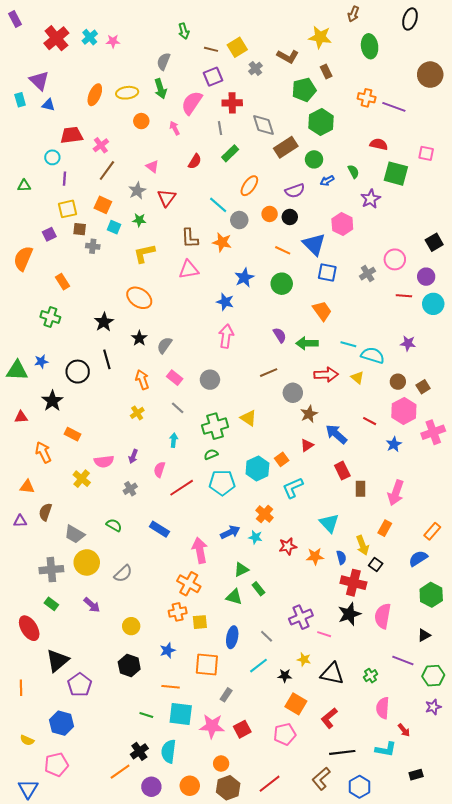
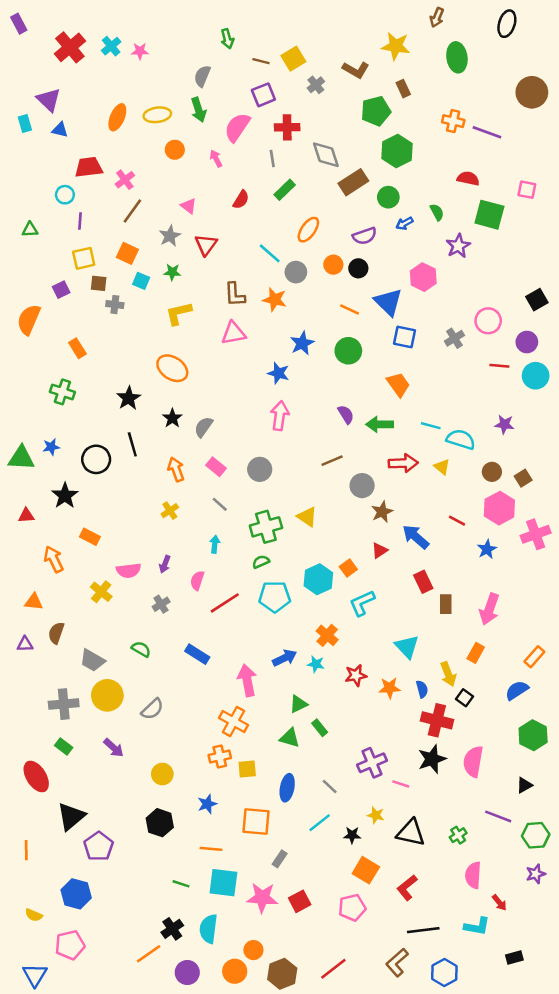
orange circle: (221, 764) -> (253, 950), moved

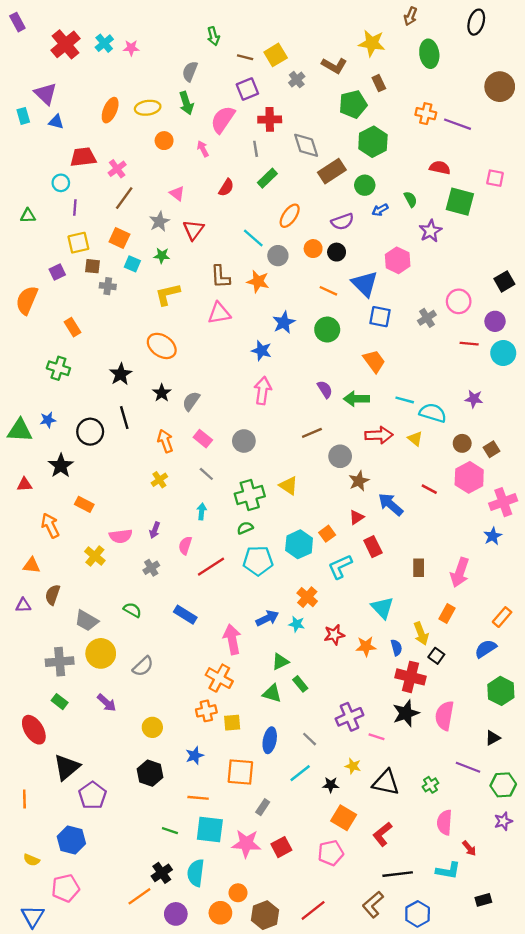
blue star: (487, 549) -> (493, 536), moved
red rectangle: (423, 582) -> (373, 547), moved

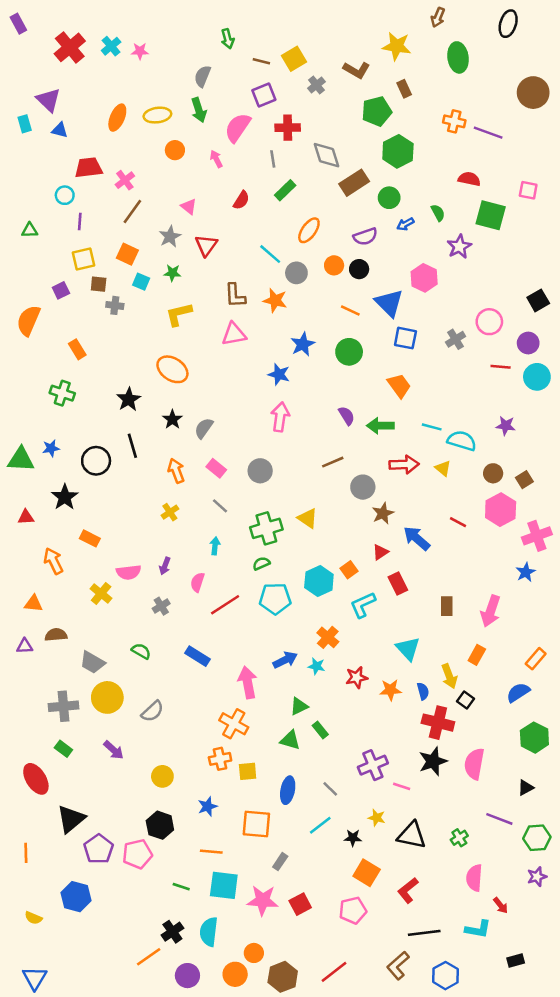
brown semicircle: (53, 595) -> (56, 635), turned 66
pink pentagon: (66, 888) -> (137, 854), moved

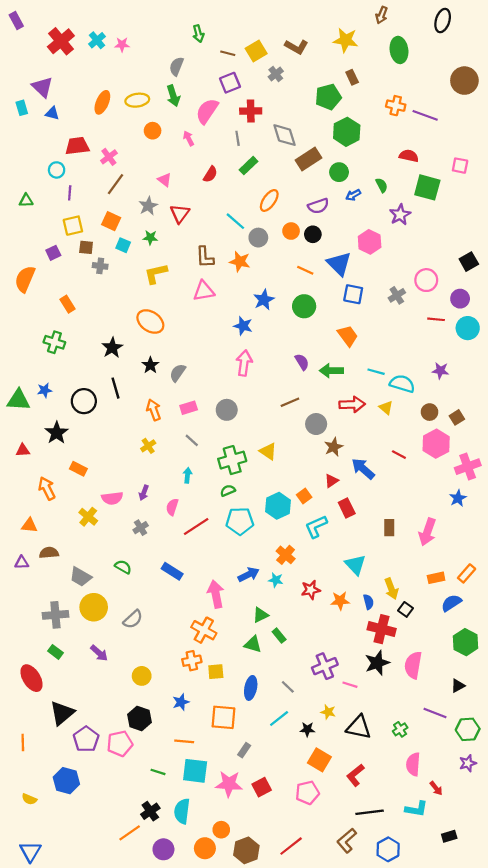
brown L-shape: (357, 70) -> (296, 47), moved
pink rectangle: (216, 468) -> (189, 408), turned -56
orange rectangle: (477, 655) -> (436, 578), moved, turned 49

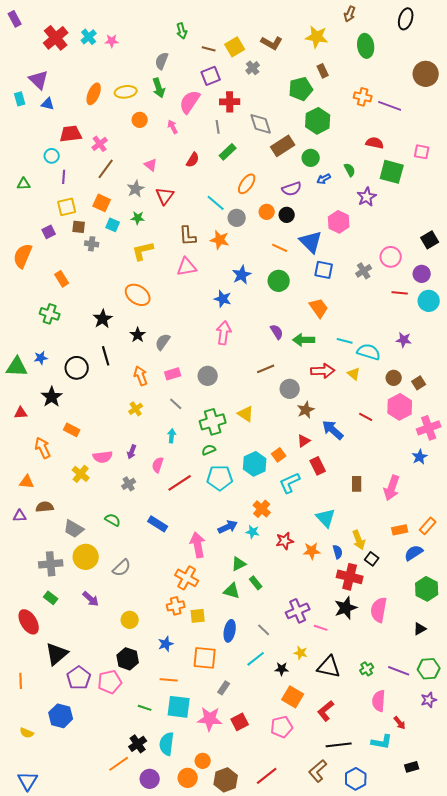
purple line: (435, 713) -> (399, 671), moved

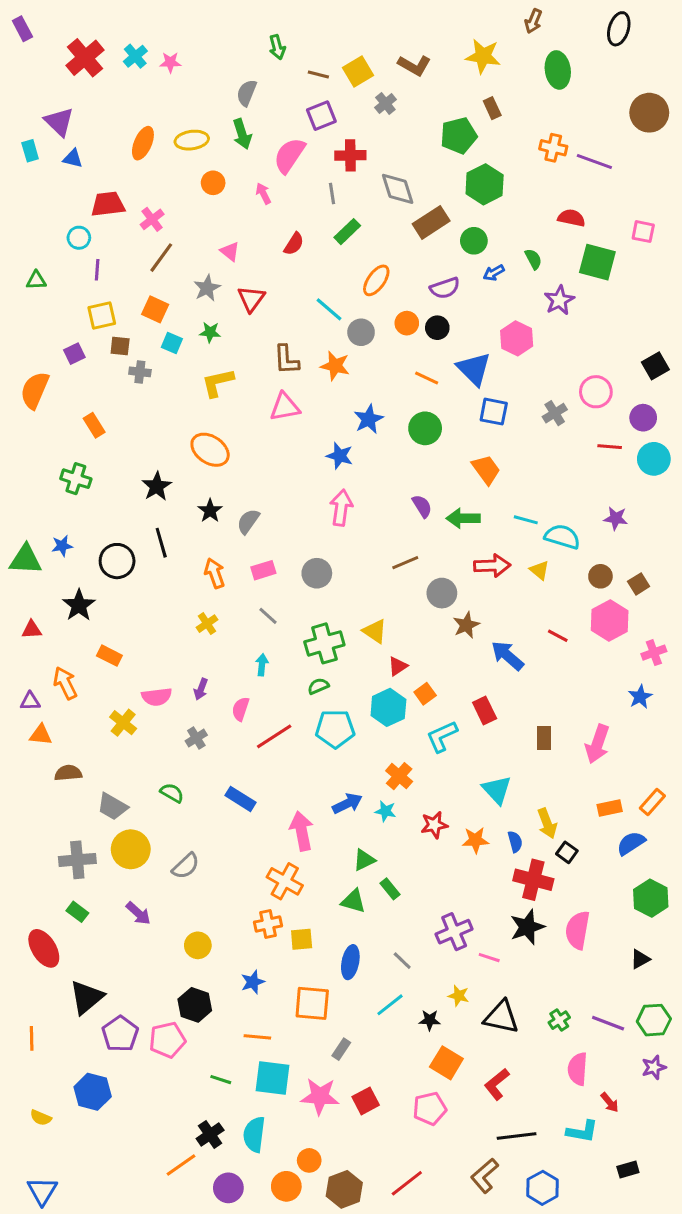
pink cross: (429, 428) -> (654, 653), size x0.7
red triangle: (304, 441) -> (398, 666), moved
purple triangle: (20, 516) -> (30, 701), moved

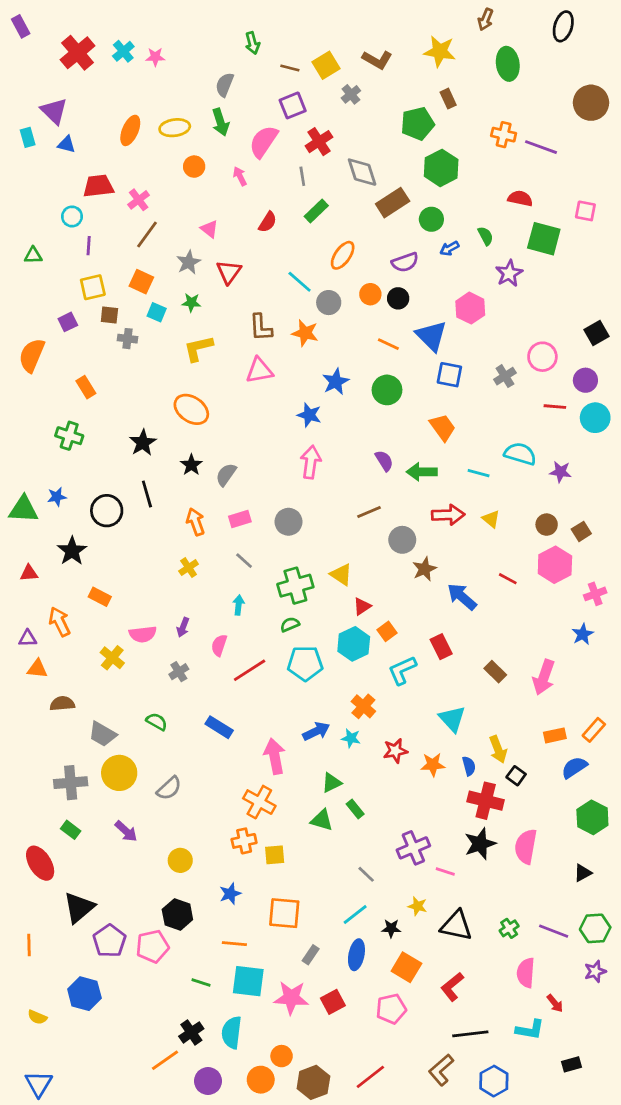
red cross: (350, 155) -> (319, 142), turned -32
cyan semicircle: (562, 537) -> (520, 454), moved
brown rectangle: (544, 738) -> (495, 672), turned -45
blue ellipse: (350, 962) -> (356, 955), moved

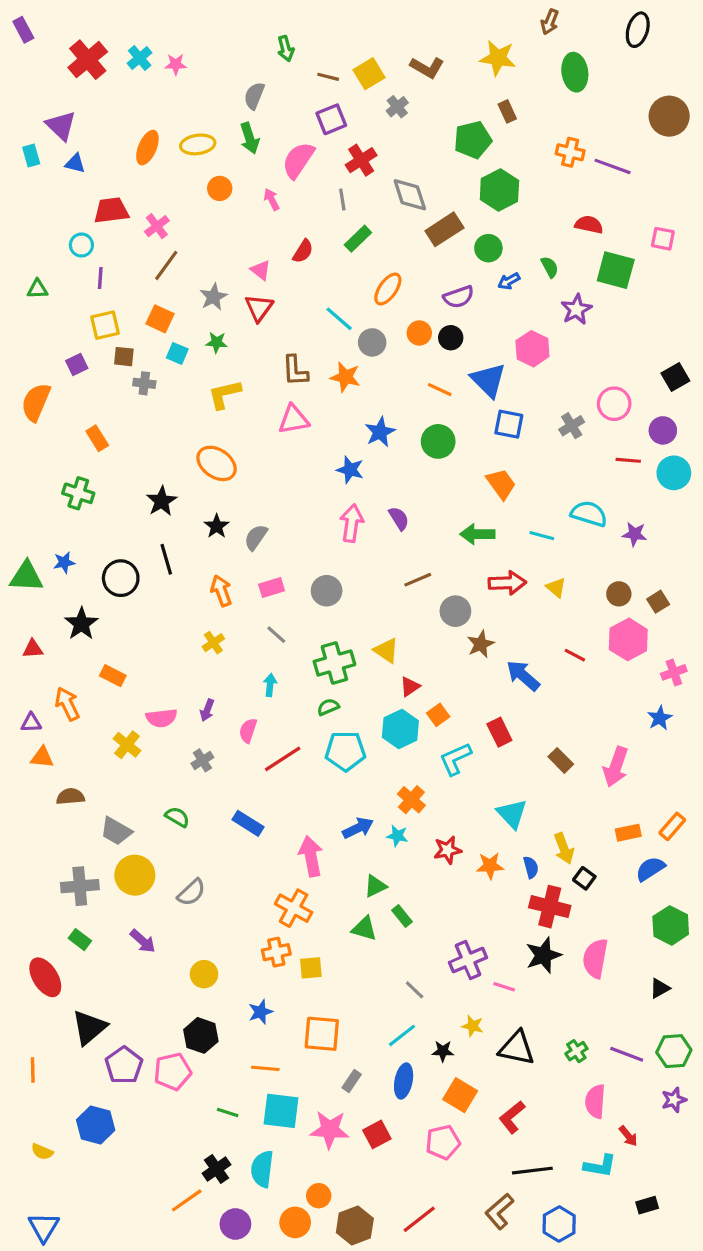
pink triangle: (209, 229) -> (261, 270), moved
purple semicircle: (384, 461) -> (399, 518), moved

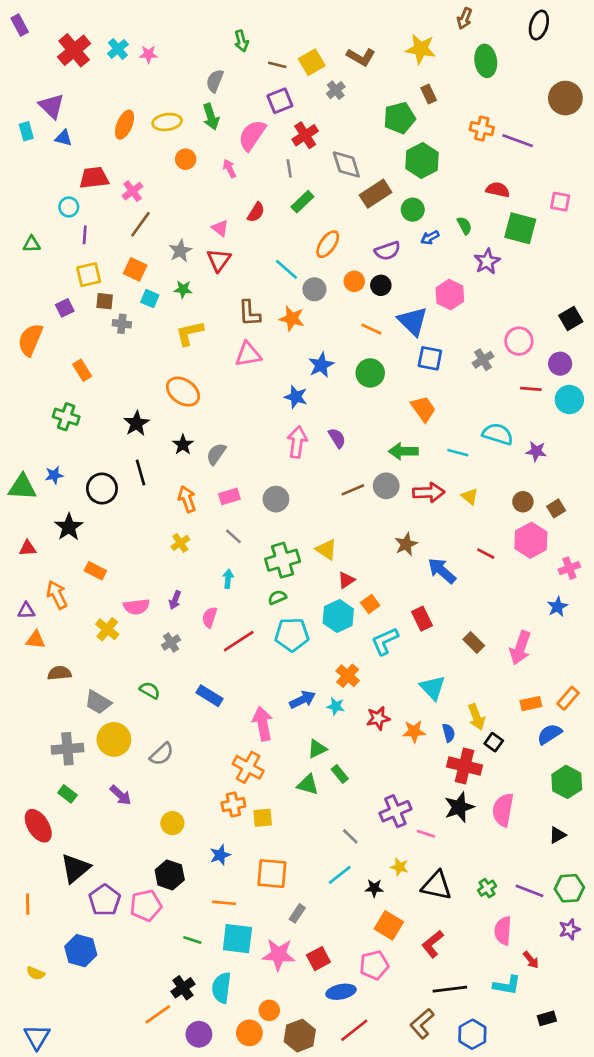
gray circle: (455, 611) -> (386, 486), moved
blue ellipse: (404, 1081) -> (341, 992), moved, turned 68

